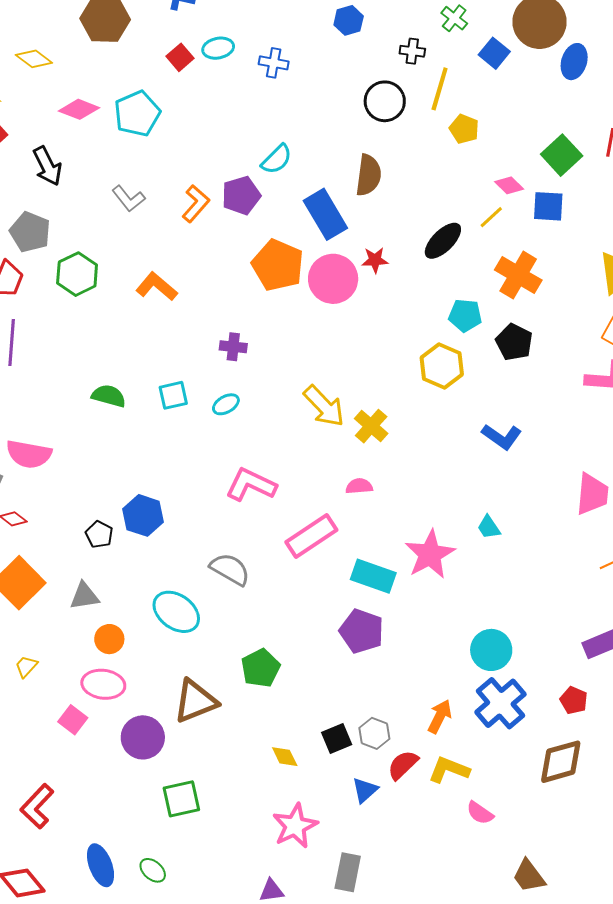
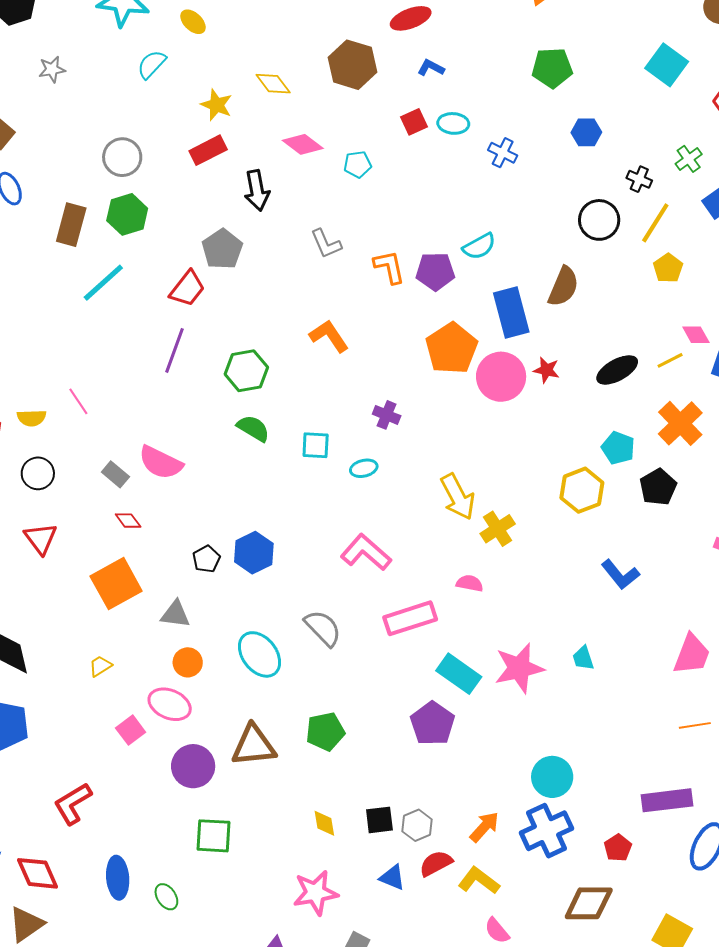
cyan pentagon: (137, 114) -> (358, 164), size x0.6
orange L-shape: (196, 204) -> (389, 267), turned -69
green hexagon: (77, 274) -> (246, 371), moved
blue triangle: (365, 790) -> (392, 877), turned 48

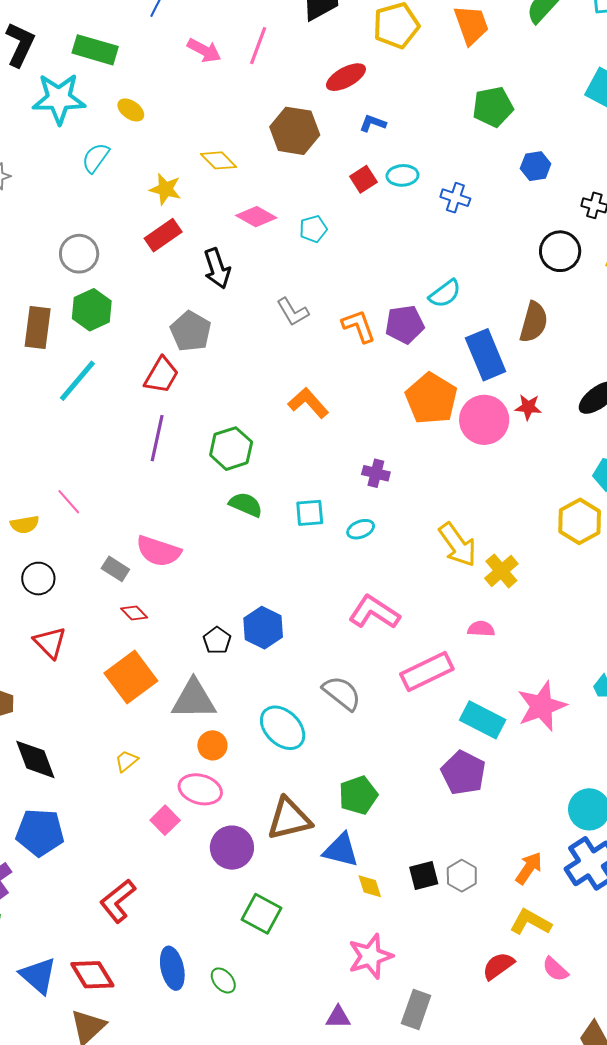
gray triangle: (175, 614) -> (194, 699), size x1.5
green square: (214, 836) -> (262, 914), turned 33
red semicircle: (436, 863) -> (498, 966), moved
blue triangle: (392, 877) -> (341, 850), moved, size x1.4

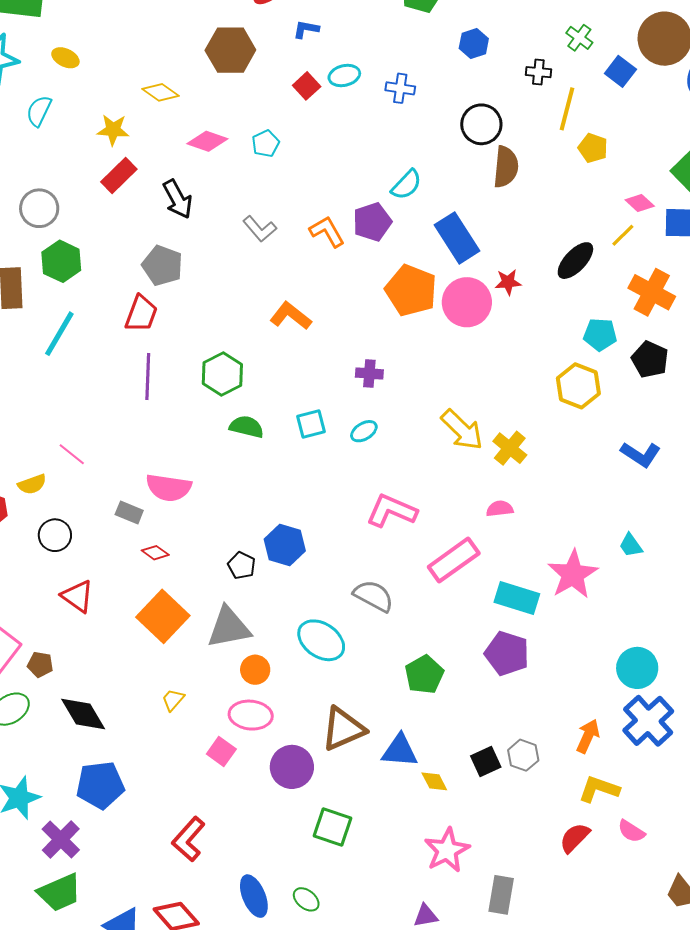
black circle: (560, 251) -> (481, 124), moved
brown semicircle: (534, 322) -> (506, 167), moved
green pentagon: (358, 795) -> (424, 675), moved

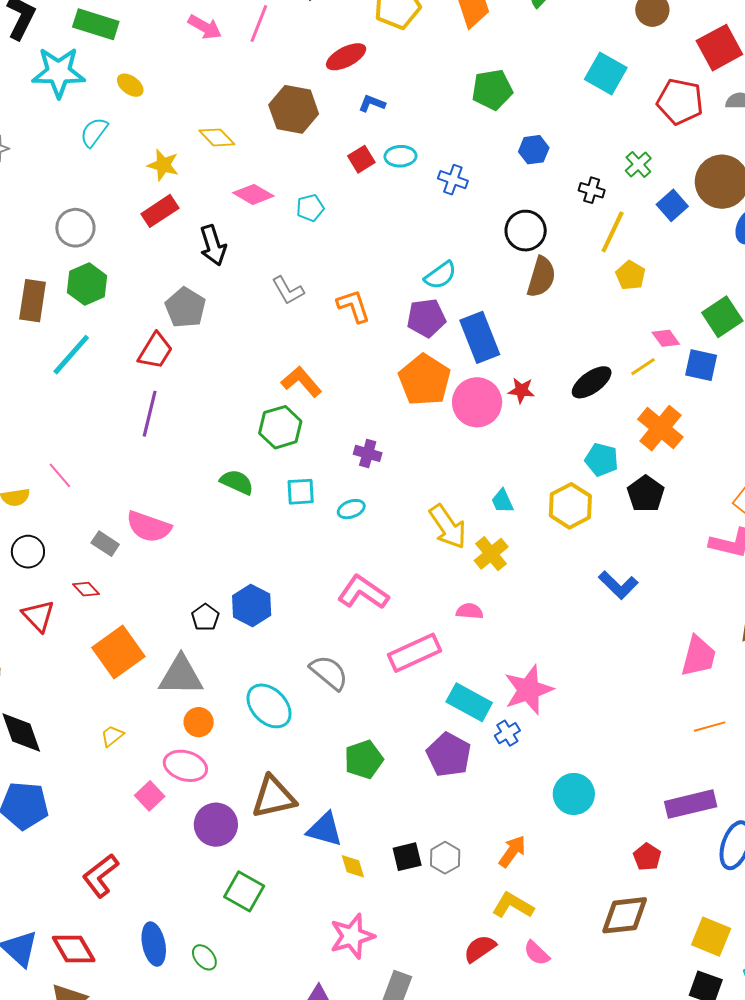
purple pentagon: (372, 222) -> (426, 318), moved
green hexagon: (222, 374) -> (280, 427), moved
cyan trapezoid: (631, 545) -> (502, 501), moved
red diamond: (155, 553) -> (86, 589), moved
blue cross: (648, 721) -> (507, 733), moved, size x0.5

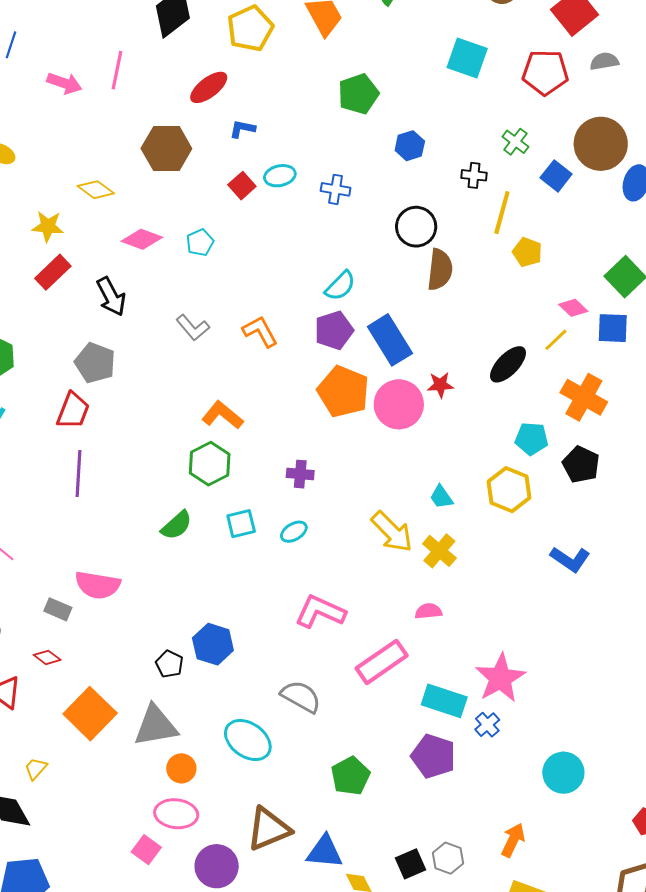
green semicircle: (237, 482) -> (177, 525), turned 124
yellow trapezoid: (112, 736) -> (36, 768), moved

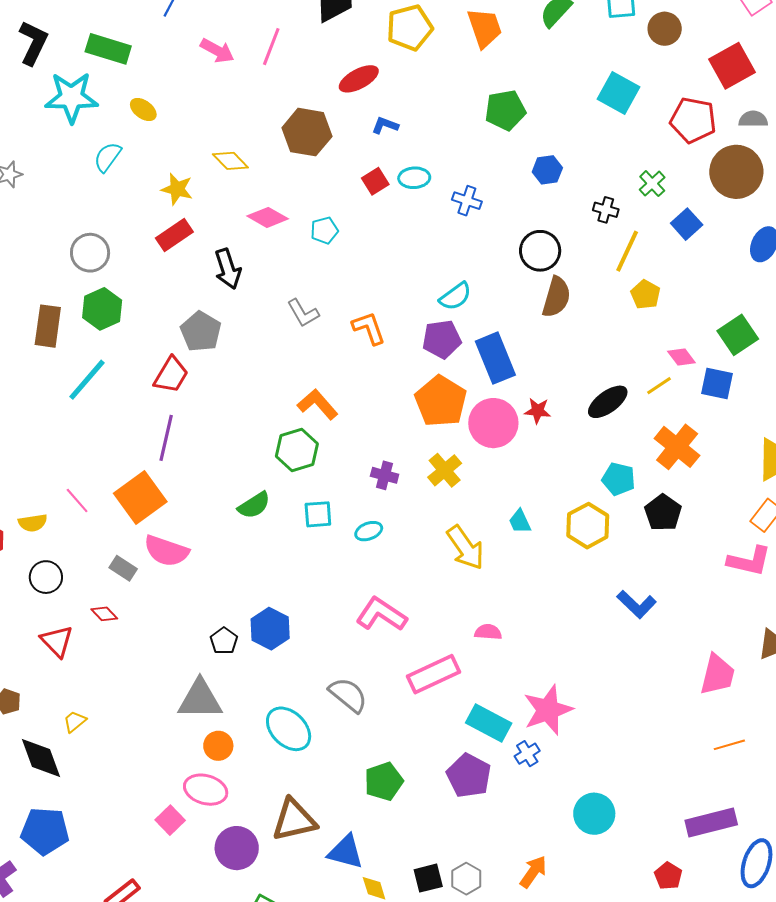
brown circle: (601, 144) -> (736, 172), moved
yellow cross: (439, 551) -> (445, 470), moved
orange square: (90, 714) -> (140, 498), moved

